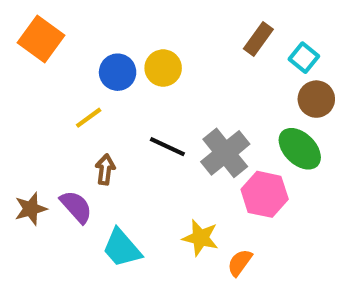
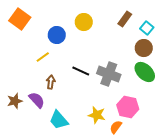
yellow circle: (163, 68) -> (84, 22), moved
brown circle: (316, 99) -> (144, 48), moved
gray cross: (225, 153) -> (109, 74), turned -30
pink hexagon: (265, 194) -> (128, 107), moved

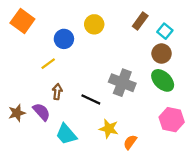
black line: (81, 71) -> (91, 99), moved
pink hexagon: (128, 107) -> (172, 120), moved

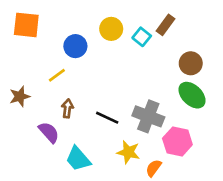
orange square: (22, 21) -> (26, 25), turned -30
cyan square: (165, 31) -> (142, 37), moved
gray cross: (122, 83) -> (148, 116), moved
brown star: (17, 113) -> (20, 96), moved
pink hexagon: (172, 120) -> (177, 142), moved

